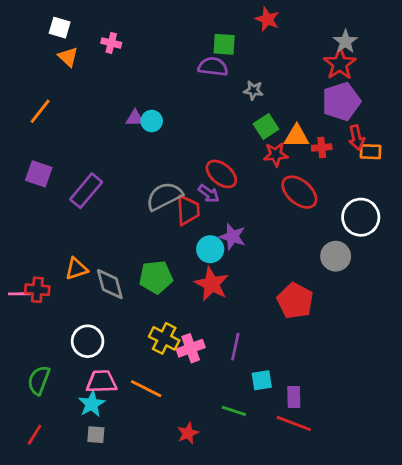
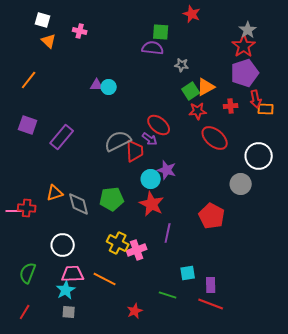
orange triangle: (297, 136) -> (206, 87), moved, turned -30
purple line: (235, 347) -> (168, 233), moved

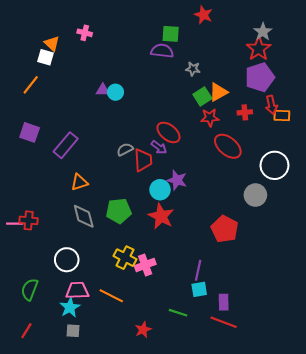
white square: (43, 20) -> (45, 57), moved
gray semicircle: (118, 141) -> (125, 149), size x0.6
orange triangle: (55, 193) -> (79, 182), moved
purple line: (168, 233) -> (198, 270), moved

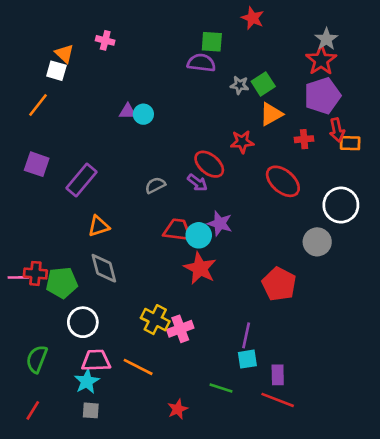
green square: (202, 96) -> (263, 84), moved
red star: (210, 118) -> (242, 142), moved
red trapezoid: (143, 160) -> (178, 230), moved, turned -80
green pentagon: (119, 211) -> (62, 283), moved

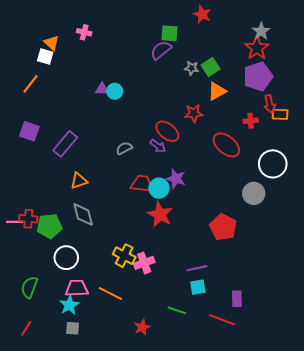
purple semicircle: (201, 63) -> (161, 50), turned -45
red cross: (304, 139) -> (251, 121), moved
purple line: (246, 335) -> (197, 268), turned 66
purple rectangle: (278, 375) -> (237, 299), moved

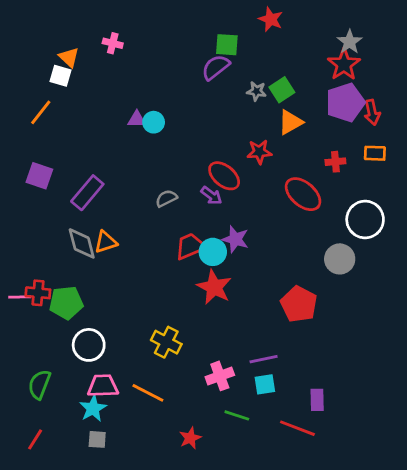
red arrow: (270, 104) -> (372, 112), moved
red trapezoid: (142, 184) -> (190, 246), turned -30
gray diamond: (83, 214) -> (82, 243), moved
pink cross: (144, 263) -> (220, 376), moved

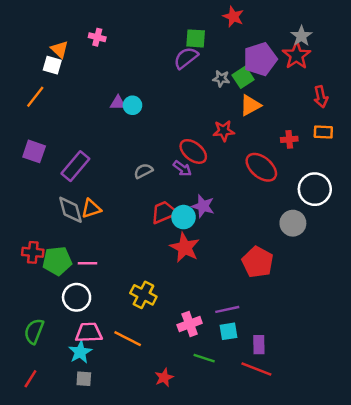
purple pentagon: (345, 102) -> (260, 59), moved
pink line: (20, 297) -> (88, 263), moved
purple rectangle: (317, 400) -> (259, 345), moved

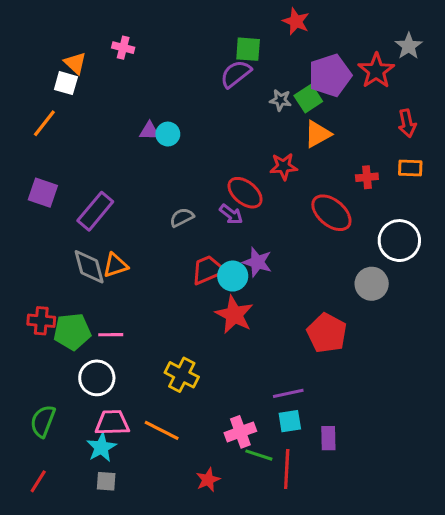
gray star: (301, 36) -> (409, 46), moved
pink cross: (190, 324) -> (240, 432), moved
red line: (256, 369) -> (287, 469), moved, turned 72

